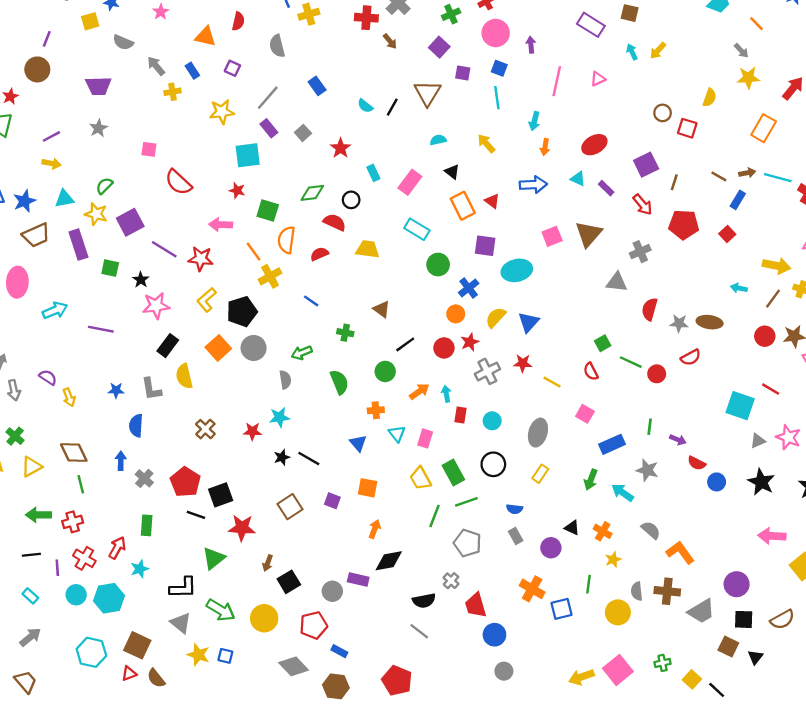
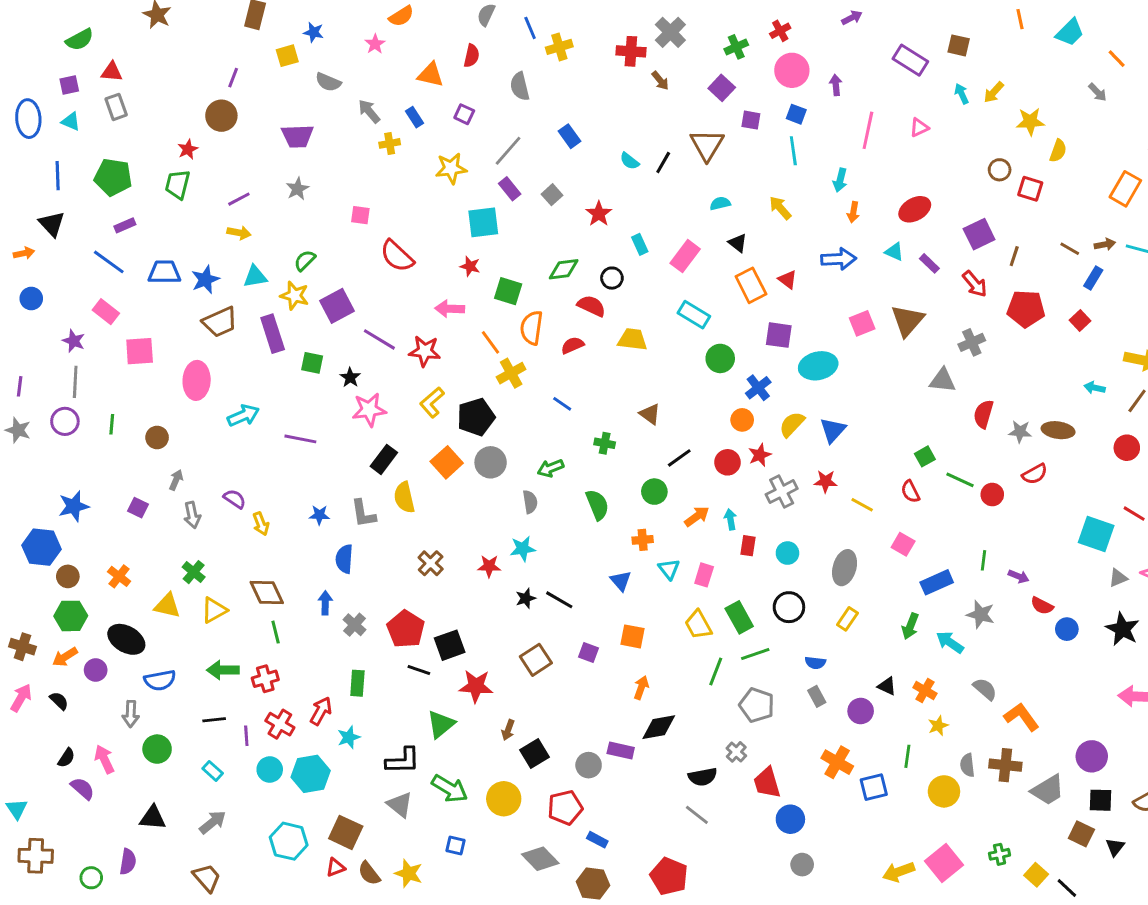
yellow star: (748, 78) -> (1030, 122), moved
yellow star: (198, 655) -> (409, 873), moved

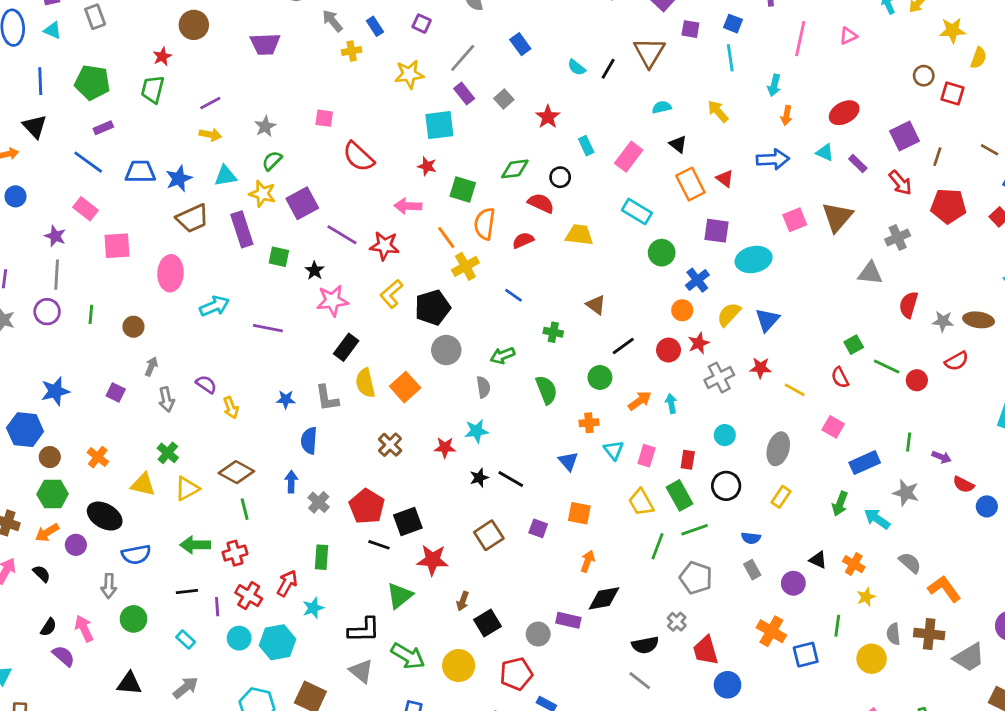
gray star: (297, 189) -> (265, 126), moved
orange square: (447, 462) -> (405, 387), moved
red rectangle: (748, 546) -> (688, 460), moved
brown diamond: (267, 593) -> (236, 472), turned -36

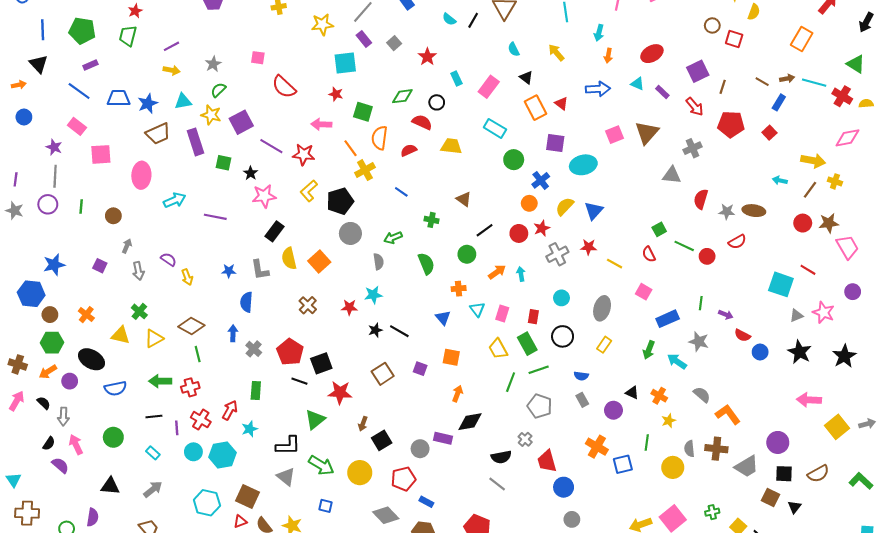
cyan semicircle: (662, 107) -> (514, 49), turned -104
gray arrow: (109, 586) -> (63, 416), moved

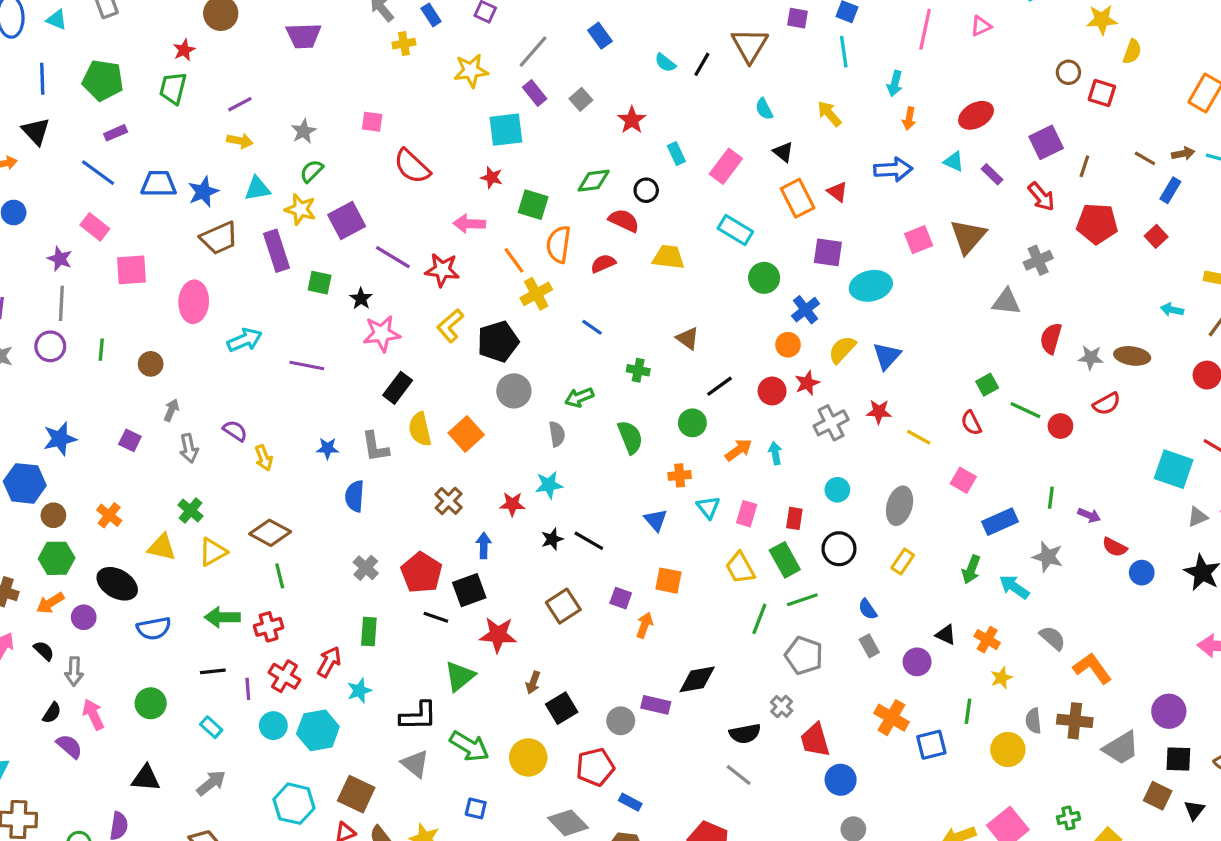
blue arrow: (233, 333) -> (484, 546), moved
blue semicircle: (581, 376) -> (868, 609), turned 48
orange arrow: (458, 394) -> (645, 625), moved

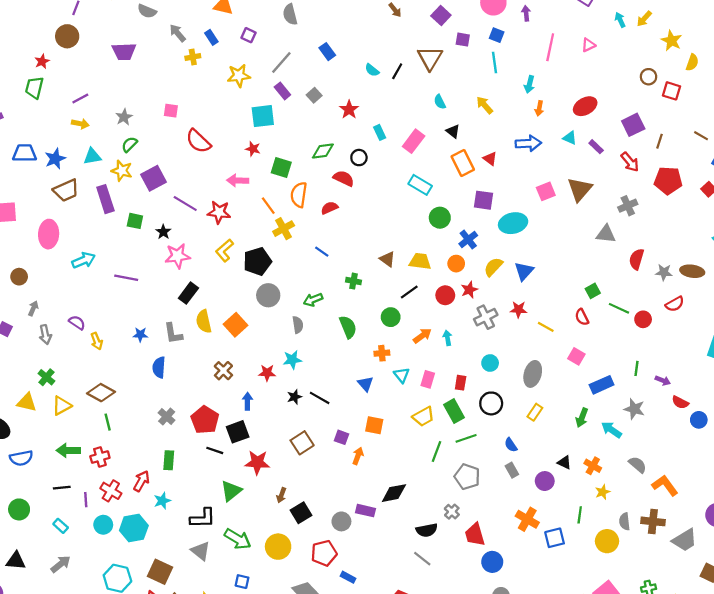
yellow star: (1102, 20) -> (671, 41), turned 30
yellow trapezoid: (668, 257) -> (420, 261), moved
yellow trapezoid: (740, 568) -> (423, 417), turned -90

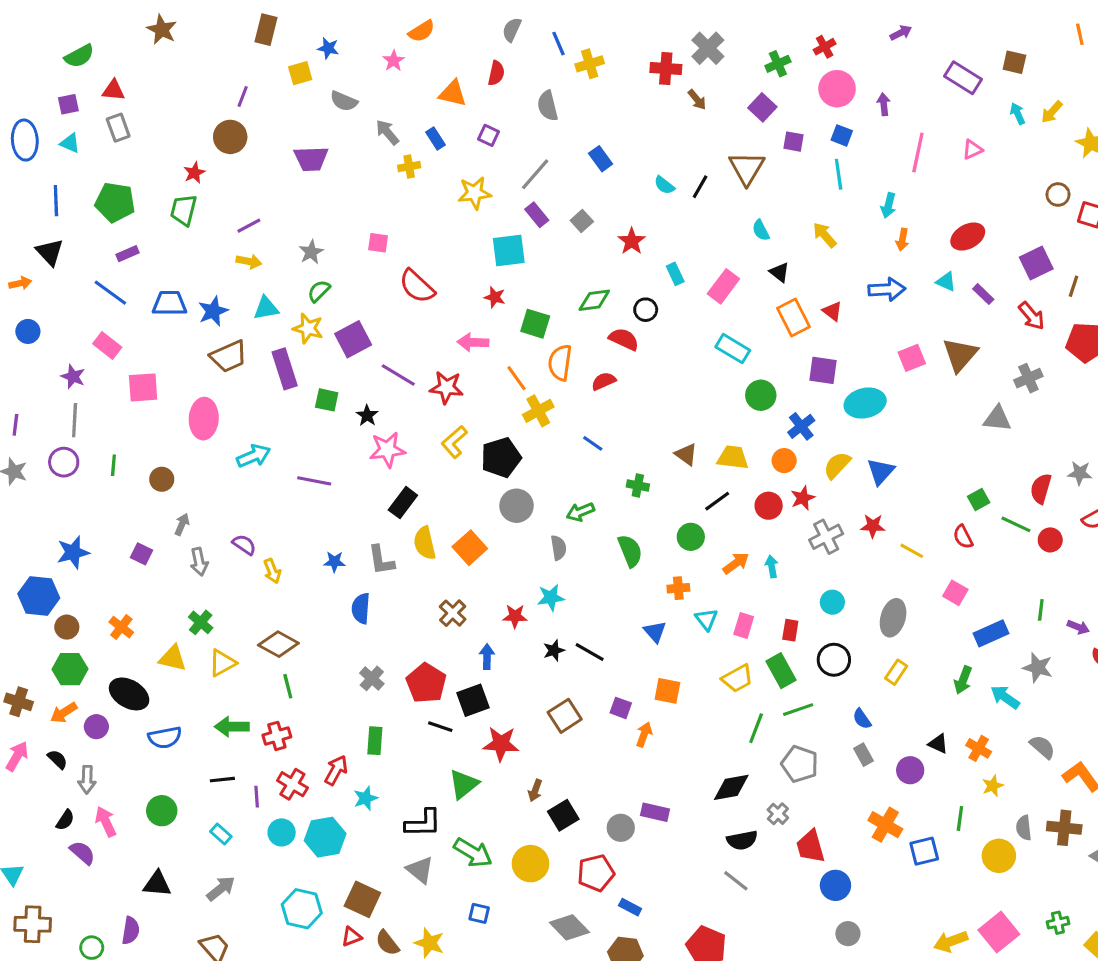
red semicircle: (637, 259) -> (1041, 489), moved
black diamond: (394, 493) -> (731, 787), moved

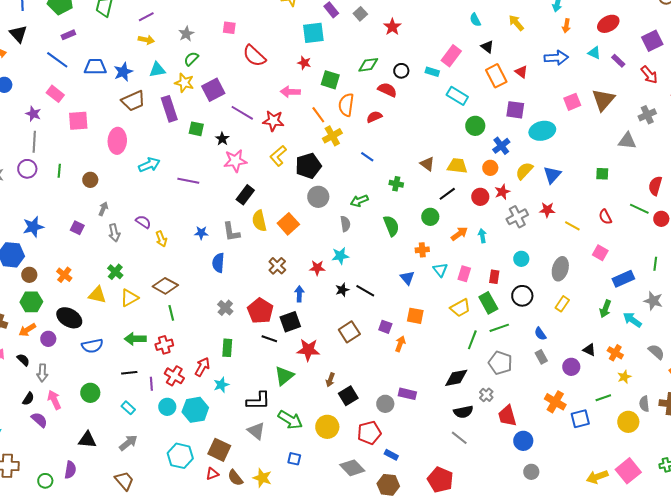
cyan rectangle: (675, 274) -> (432, 72), moved, turned -48
green square: (979, 499) -> (602, 174), moved, turned 32
green line: (960, 818) -> (603, 398), turned 63

